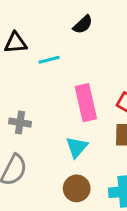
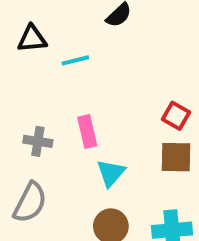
pink rectangle: (86, 103) -> (87, 132), moved, size x0.7

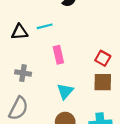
black triangle: (32, 39) -> (20, 32), moved
pink rectangle: (87, 132) -> (58, 55), moved

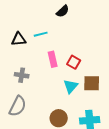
red square: (103, 58) -> (74, 62), moved
cyan triangle: (65, 91) -> (71, 86), moved

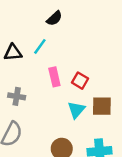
black semicircle: (63, 11) -> (54, 18), moved
cyan line: (41, 34) -> (40, 46), turned -40

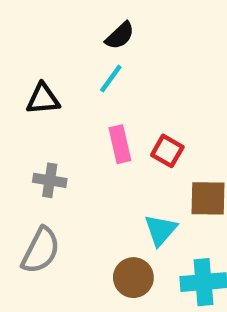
cyan line: (40, 46) -> (111, 79), moved
cyan triangle: (76, 110) -> (161, 230), moved

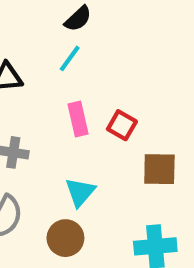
cyan triangle: (161, 230) -> (80, 192), moved
brown circle: (133, 278) -> (65, 238), moved

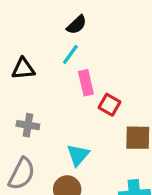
pink rectangle: (78, 119) -> (86, 83), moved

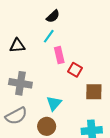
gray cross: (28, 125) -> (20, 83), size x1.5
gray semicircle: (22, 174) -> (16, 116), turned 35

